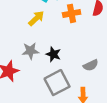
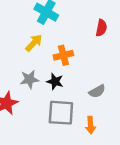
orange cross: (72, 13) -> (63, 55), moved
gray square: (57, 83) -> (61, 113), turned 35

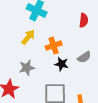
black star: (55, 82) -> (62, 64), moved
gray semicircle: (97, 91) -> (84, 57), moved

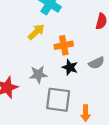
gray star: (27, 68) -> (38, 74), moved

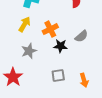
gray star: (38, 74) -> (29, 51), moved
gray square: (58, 100) -> (58, 75), size x0.6

